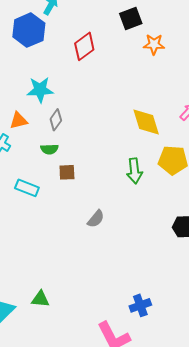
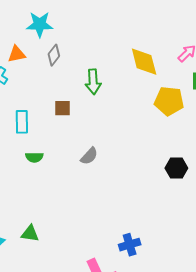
green semicircle: (49, 149) -> (34, 157), moved
green arrow: (135, 171) -> (93, 82), moved
cyan rectangle: (27, 188) -> (22, 122), turned 65

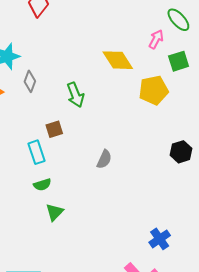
cyan rectangle: (22, 122) -> (36, 152), moved
gray semicircle: (89, 156) -> (104, 159), moved
green triangle: (30, 234) -> (55, 212), moved, turned -36

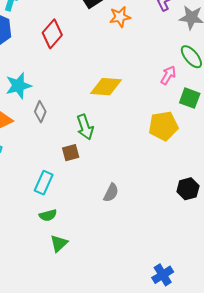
yellow diamond: (118, 60) -> (106, 87), moved, turned -56
green square: (179, 61) -> (190, 98), turned 35
brown square: (54, 129) -> (71, 153), moved
cyan rectangle: (36, 152) -> (44, 183), turned 40

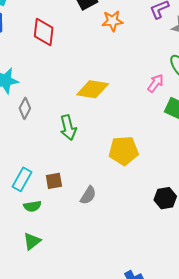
red diamond: (52, 34) -> (44, 32), turned -40
yellow pentagon: (163, 126) -> (124, 151), moved
brown square: (71, 153) -> (54, 181), moved
green semicircle: (48, 215) -> (32, 206), moved

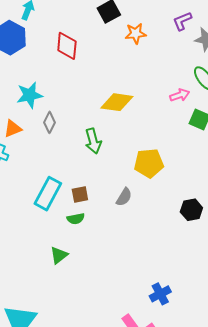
pink arrow: (155, 83) -> (180, 95), turned 36
cyan rectangle: (22, 179) -> (48, 194), size x1.4
gray semicircle: (88, 195) -> (124, 197), moved
green semicircle: (32, 206) -> (76, 219), moved

